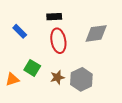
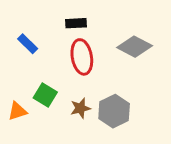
gray diamond: (96, 33) -> (135, 47), turned 35

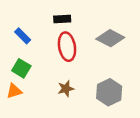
green square: (45, 95) -> (21, 68), moved
gray hexagon: (114, 111) -> (109, 92), moved

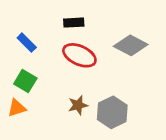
red ellipse: (67, 47) -> (79, 55), turned -56
gray hexagon: (109, 92) -> (112, 112), moved

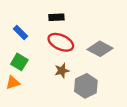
gray diamond: (131, 45) -> (100, 49), moved
brown star: (78, 105) -> (62, 71), moved

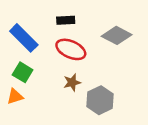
blue rectangle: (20, 32) -> (24, 38), size x1.6
gray diamond: (100, 49) -> (117, 35), moved

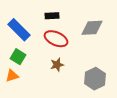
gray diamond: (117, 35) -> (92, 28), turned -30
gray hexagon: (100, 100) -> (95, 79), moved

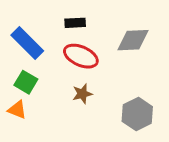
orange triangle: (12, 76) -> (17, 110), turned 40

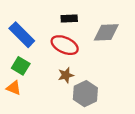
black rectangle: (75, 23) -> (69, 18), moved
gray hexagon: (137, 114) -> (85, 94), moved

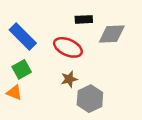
black rectangle: (69, 18) -> (84, 19), moved
green square: (21, 66) -> (22, 69), turned 30

